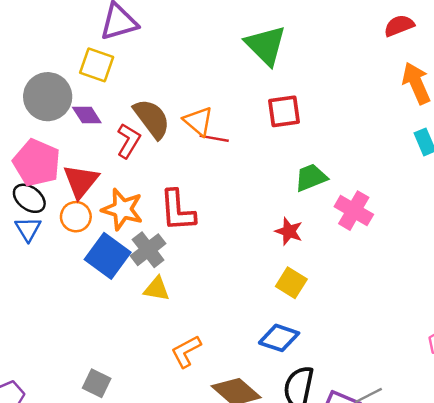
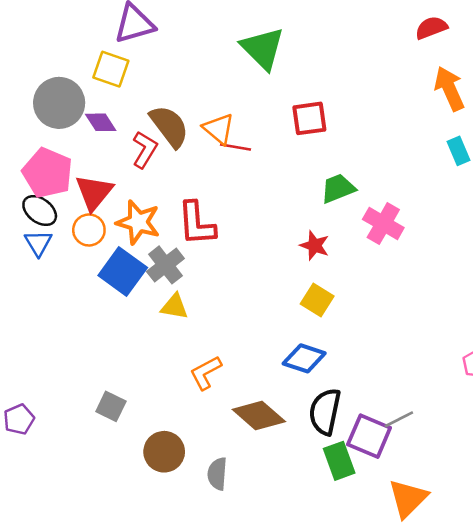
green triangle: (266, 45) -> (263, 48), moved

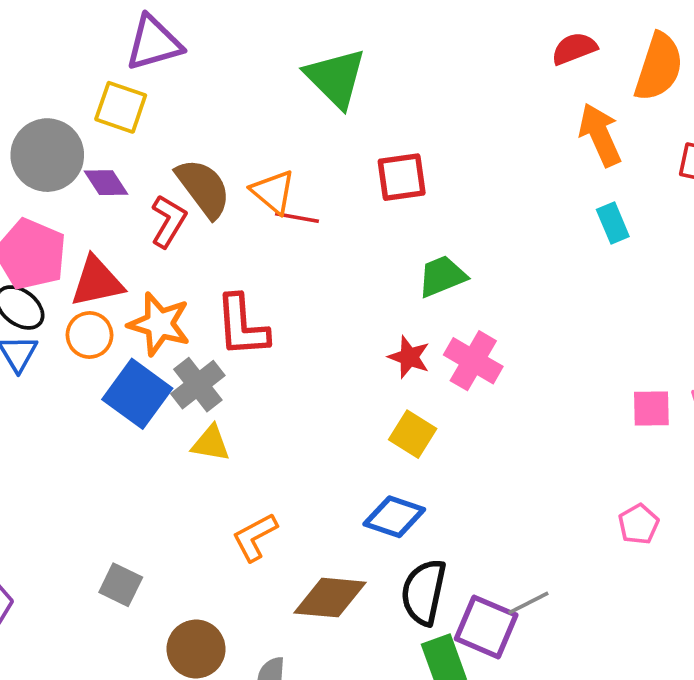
red triangle: (94, 192) -> (97, 282), turned 39
pink cross: (383, 223) -> (473, 361), moved
brown diamond: (259, 415) -> (330, 598), turned -36

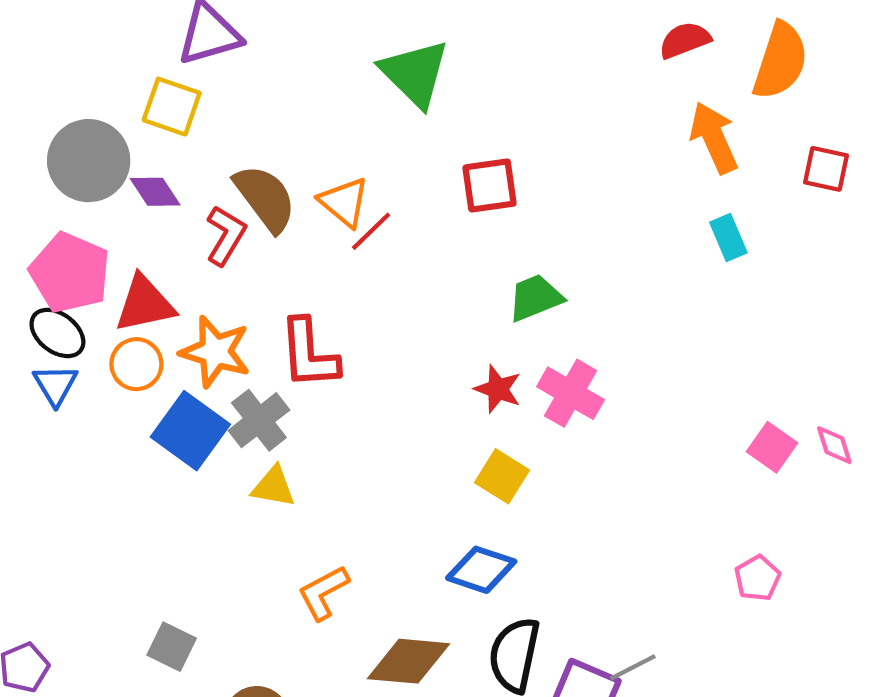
red line: (297, 217) -> (371, 231), turned -54
pink square: (651, 408) -> (772, 447), turned 36

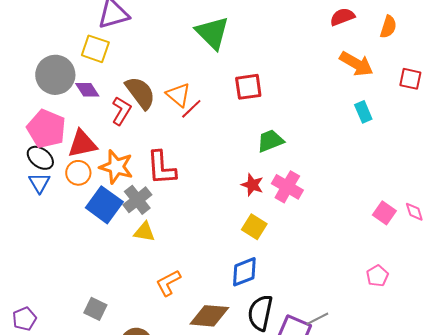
orange semicircle: (780, 61) -> (388, 27), size x0.6
orange arrow: (714, 138) -> (356, 64), turned 144
blue diamond: (481, 570) -> (244, 272), turned -40

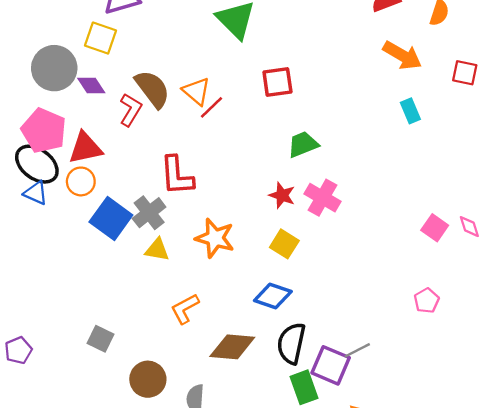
black ellipse: (40, 158) -> (37, 164), size x1.4
orange star: (116, 167) -> (215, 238), moved
blue triangle: (39, 183) -> (36, 193), turned -35
blue diamond: (244, 272) -> (273, 296), turned 40

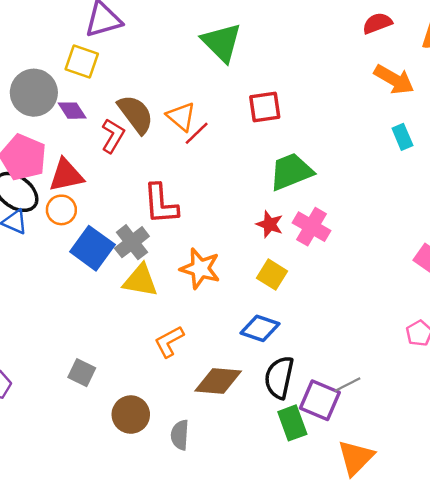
green trapezoid: (303, 144) -> (291, 172), size x1.4
yellow triangle: (157, 250) -> (140, 281), size x1.4

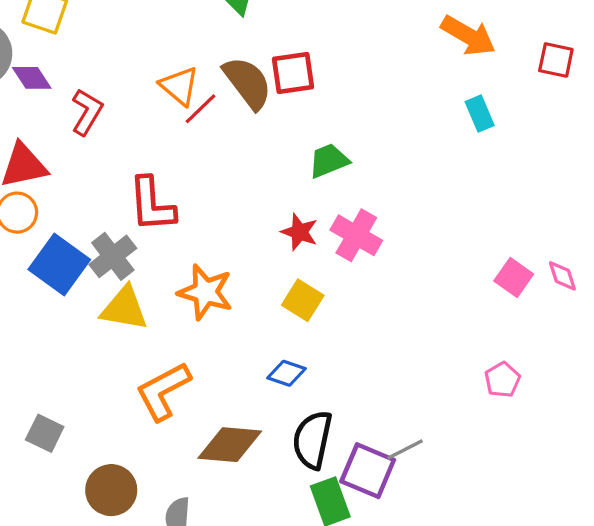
brown semicircle: (136, 114) -> (248, 83), moved
green trapezoid: (291, 172) -> (329, 161), size x0.7
blue diamond: (260, 328) -> (286, 373), size x0.7
orange L-shape: (169, 342) -> (163, 391), size x1.4

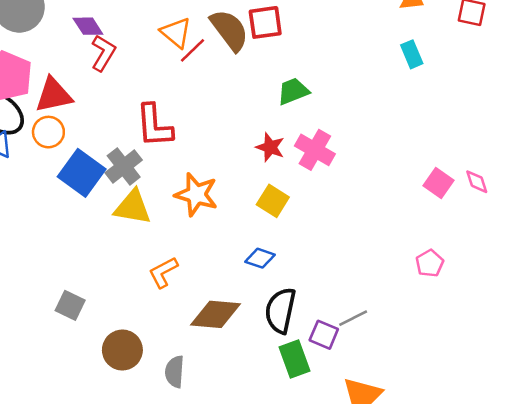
purple diamond: (32, 78) -> (88, 26), moved
orange L-shape: (163, 391) -> (163, 272), size x0.7
purple square: (368, 471) -> (324, 335), size x0.7

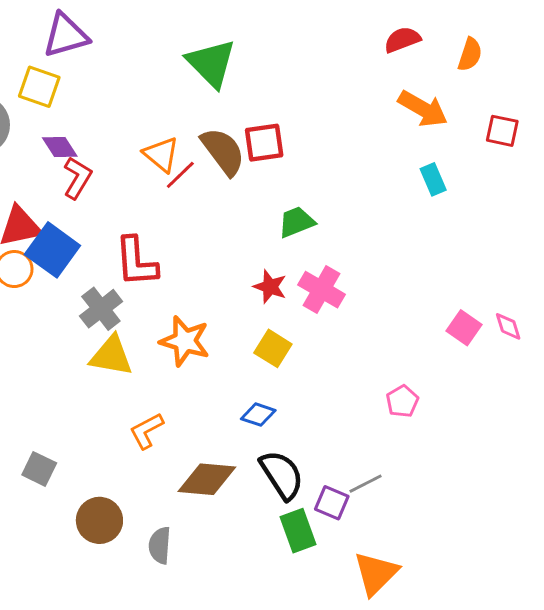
blue square: (82, 173) -> (52, 250), moved
pink pentagon: (430, 263) -> (402, 401), moved
black semicircle: (280, 310) -> (282, 475), turned 135

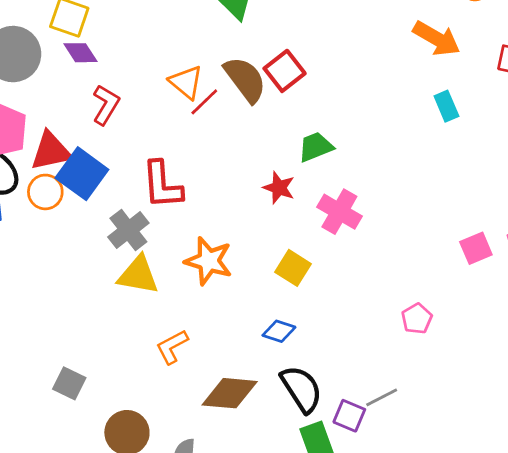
red square: (264, 143) -> (285, 71), turned -30
purple diamond: (60, 147) -> (81, 53), moved
red star: (270, 287) -> (279, 188), moved
pink square: (464, 328) -> (476, 248), turned 32

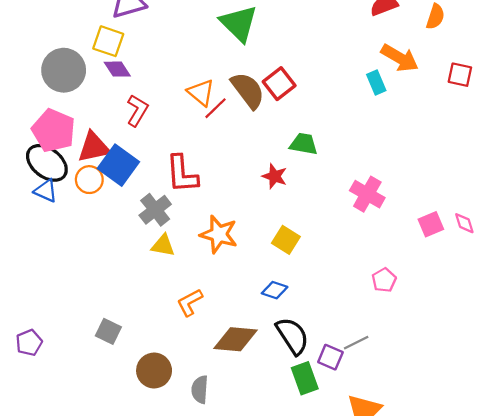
cyan rectangle: (446, 106) -> (376, 82), moved
green trapezoid: (316, 147) -> (304, 144), turned 32
pink cross: (339, 212) -> (367, 194), moved
yellow triangle: (138, 275) -> (163, 245), size x0.7

